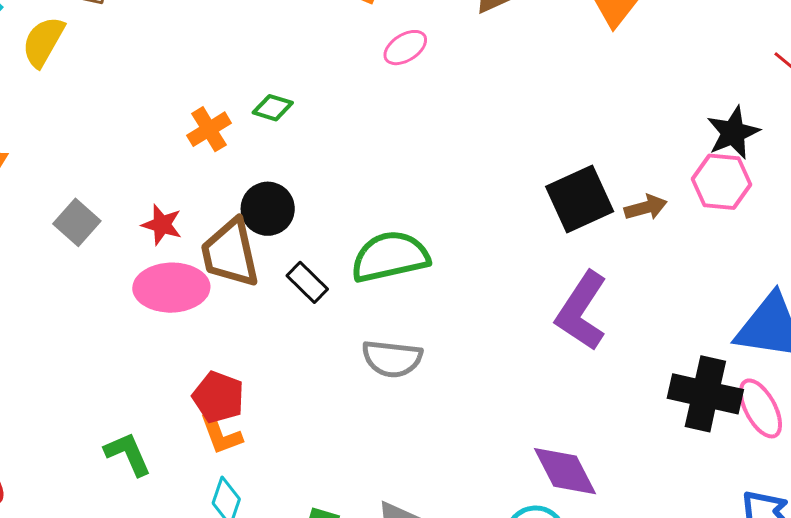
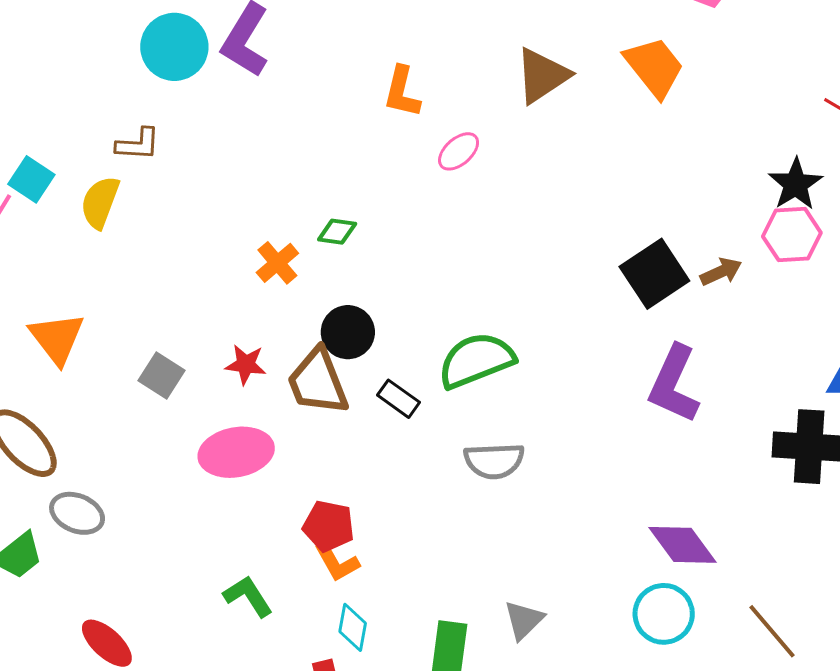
pink ellipse: (171, 288) -> (236, 452), moved

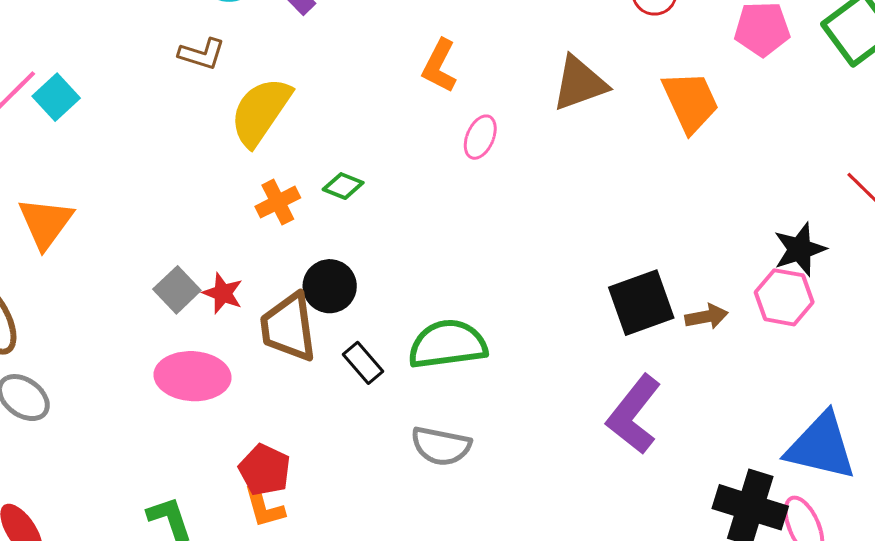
brown L-shape: (138, 144) -> (202, 54), moved
pink ellipse: (459, 151) -> (480, 137), turned -39
cyan square: (31, 179) -> (56, 97), moved
yellow semicircle: (100, 202) -> (261, 112), moved, size x1.4
gray square: (161, 376) -> (177, 290), moved

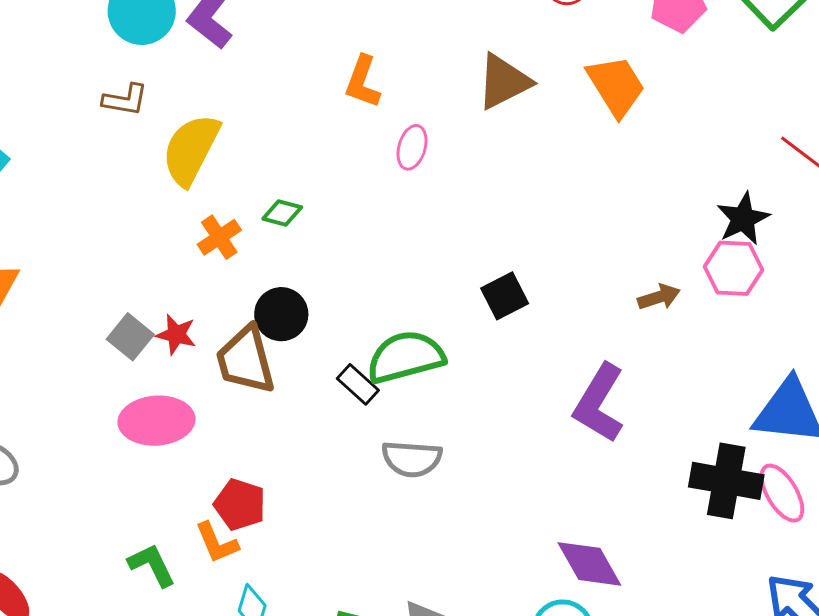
black square: (641, 303) -> (505, 296), moved, size x0.7
black rectangle: (363, 363) -> (358, 384), moved
orange L-shape: (264, 507) -> (217, 543), moved

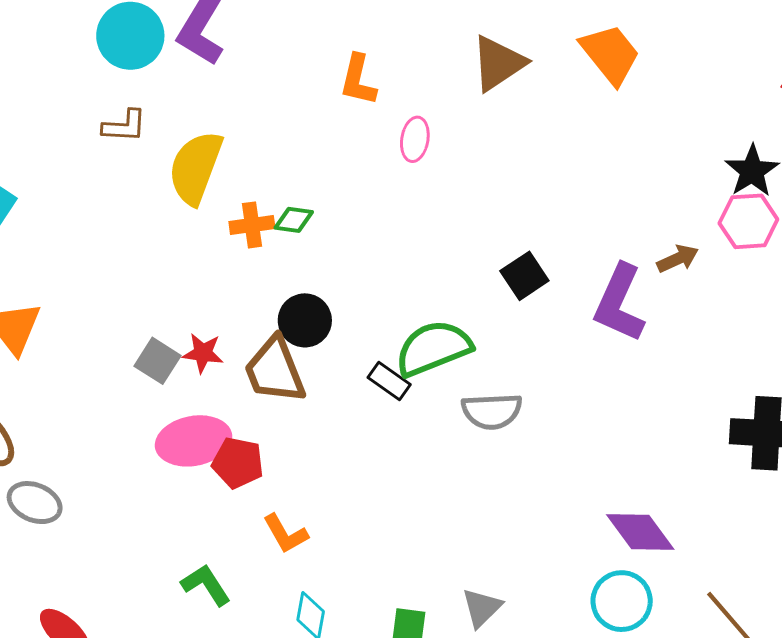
orange cross: (219, 237) -> (252, 225), moved, turned 33
purple L-shape: (599, 403) -> (619, 303), moved
gray semicircle: (412, 459) -> (492, 411), moved
red pentagon: (240, 505) -> (238, 463), moved
orange L-shape: (217, 543) -> (285, 534), moved

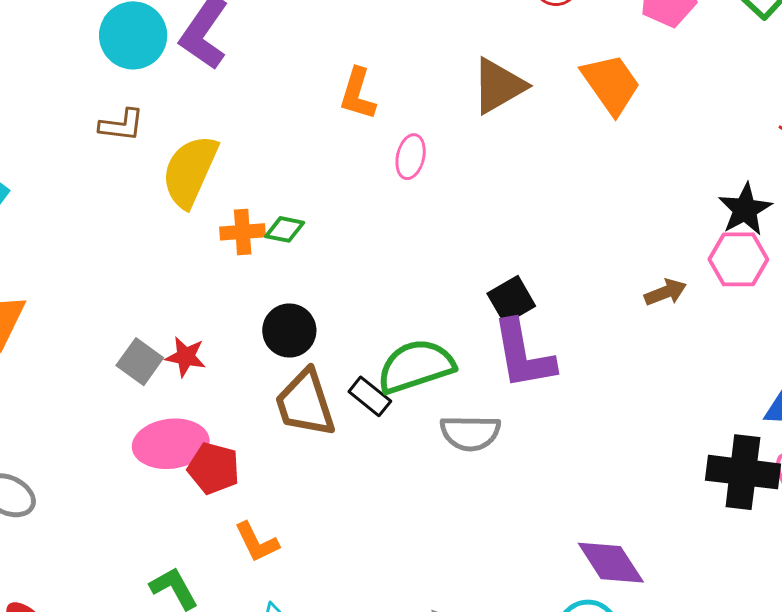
purple L-shape: (619, 303) -> (523, 355), moved, turned -38
brown trapezoid: (275, 370) -> (305, 403), moved

